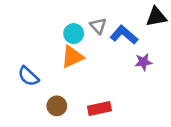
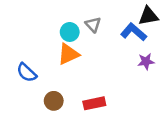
blue L-shape: (124, 35) -> (134, 32), moved
purple star: (143, 62) -> (146, 61), moved

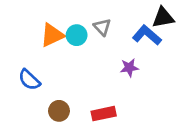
orange triangle: (68, 54) -> (52, 35), moved
purple star: (146, 61) -> (129, 68), moved

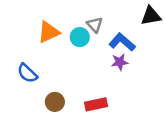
cyan circle: (77, 35) -> (80, 37), moved
blue L-shape: (147, 35) -> (122, 42), moved

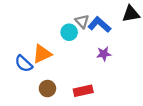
orange triangle: (49, 32) -> (42, 54), moved
blue L-shape: (122, 42) -> (99, 25), moved

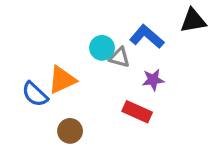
gray triangle: (82, 21) -> (120, 57), moved, turned -32
red rectangle: (83, 91) -> (137, 112), moved, turned 36

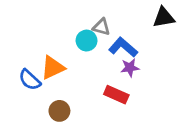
blue L-shape: (147, 37) -> (123, 47), moved
gray triangle: (120, 57) -> (101, 27), moved

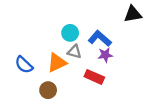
gray triangle: (101, 27) -> (74, 52), moved
orange triangle: (53, 68) -> (57, 63), moved

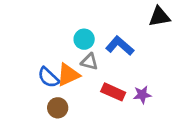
purple star: (105, 55) -> (142, 95), moved
blue semicircle: (24, 65) -> (48, 77), moved

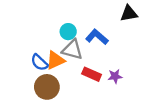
gray triangle: (89, 62) -> (72, 50), size x1.5
brown circle: (58, 108) -> (47, 87), size x1.5

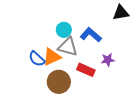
purple star: (115, 76) -> (108, 60), moved
brown circle: (47, 87) -> (59, 82), moved

